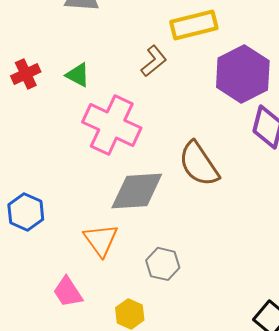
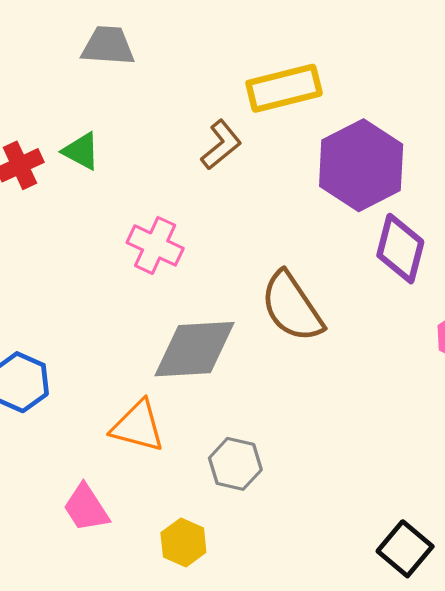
green triangle: (78, 75) -> (81, 151), moved
pink cross: (112, 125) -> (155, 245), size x0.6
orange triangle: (101, 240) -> (138, 426), turned -39

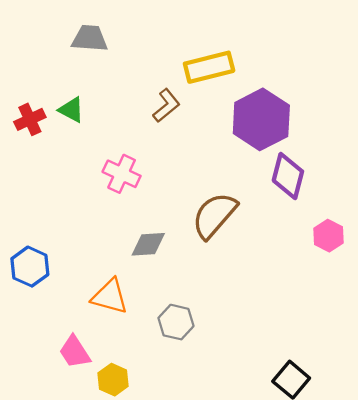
brown semicircle: (292, 307) -> (214, 215), turned 75
gray diamond: (194, 349) -> (148, 244), size x0.6
yellow hexagon: (183, 543) -> (113, 380), moved

